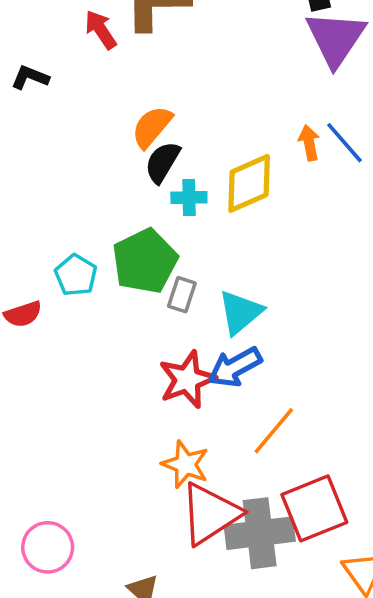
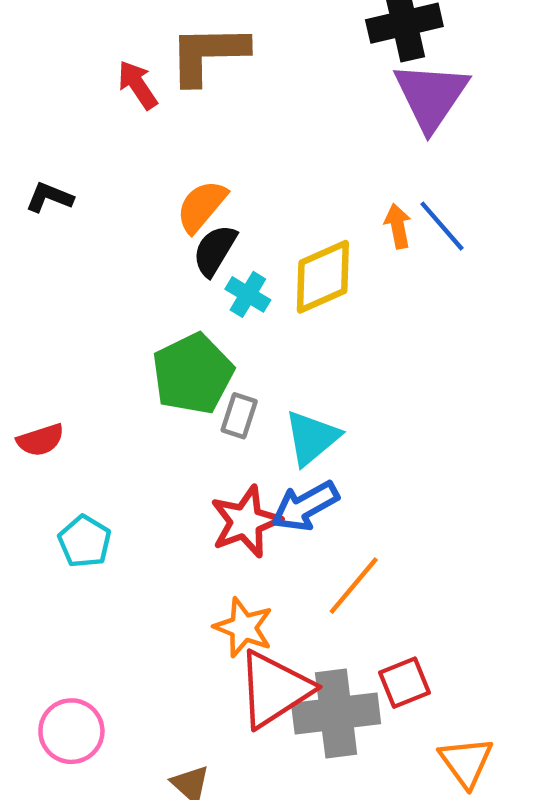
black L-shape: (30, 77) -> (49, 197), moved
cyan cross: (189, 197) -> (248, 294), turned 32
cyan pentagon: (76, 275) -> (85, 541), moved
red square: (314, 508) -> (404, 683), size x0.6

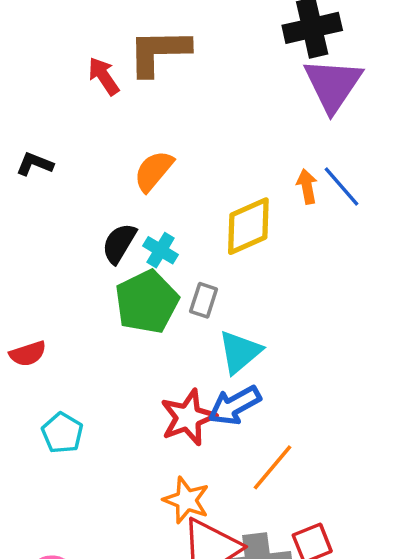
black semicircle: (215, 250) -> (119, 243), moved
cyan cross: (248, 294) -> (160, 250), moved
gray rectangle: (239, 416) -> (204, 300), moved

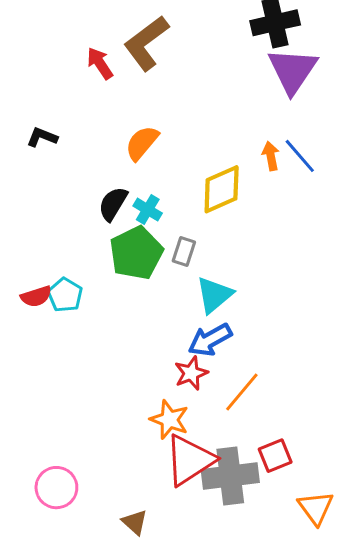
brown L-shape: (159, 52) -> (146, 43), turned -36
red star: (188, 417) -> (191, 373), moved, size x0.7
cyan pentagon: (62, 433) -> (65, 295), moved

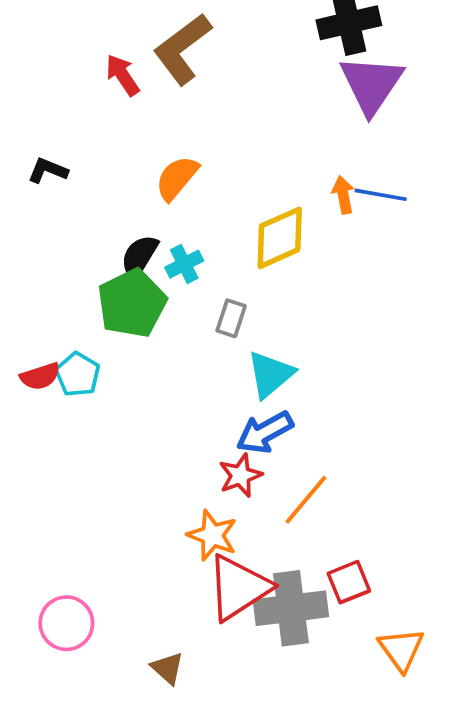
blue line: (300, 156) -> (381, 195), turned -39
cyan cross: (148, 210) -> (184, 264), turned 32
green pentagon: (136, 253) -> (132, 303), moved

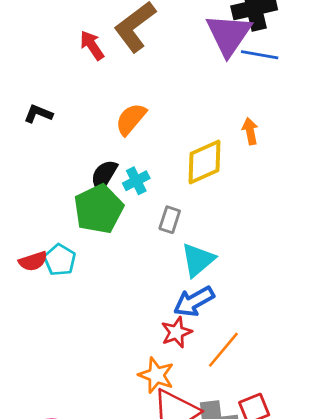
purple triangle: (371, 84) -> (229, 35), moved
blue line: (381, 195) -> (260, 55), moved

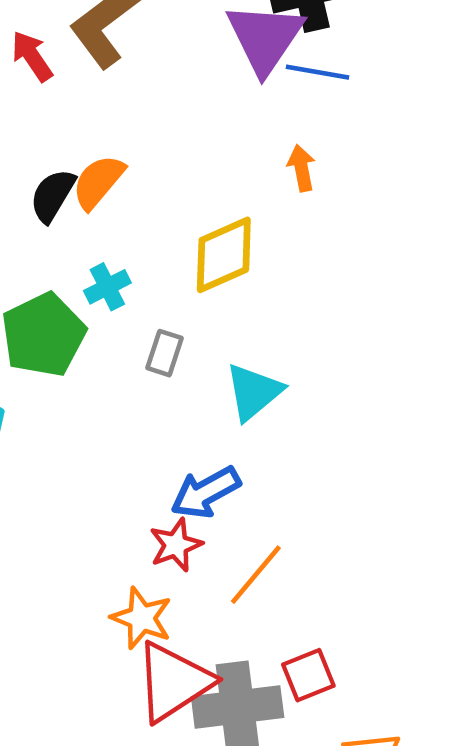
orange arrow: (250, 131) -> (302, 168), moved
black semicircle: (104, 175) -> (53, 195), moved
cyan triangle: (198, 260) -> (254, 392), moved

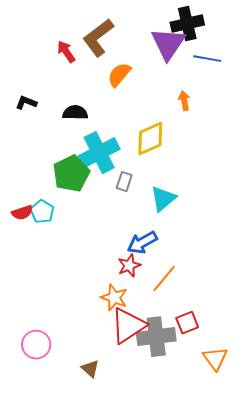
blue line: (317, 72) -> (207, 59), moved
orange semicircle: (98, 182) -> (119, 75), moved
black semicircle: (53, 195) -> (75, 113), turned 60
cyan cross: (107, 287) -> (99, 153), size x2.0

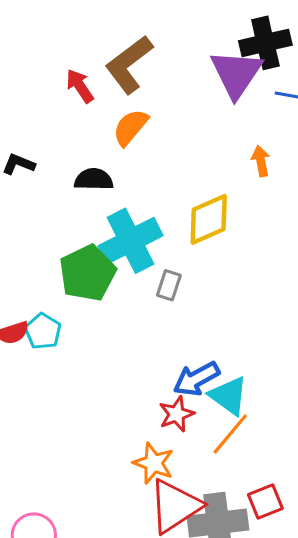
orange semicircle: (119, 75) -> (130, 127), moved
cyan triangle: (163, 199) -> (229, 396), moved, turned -44

